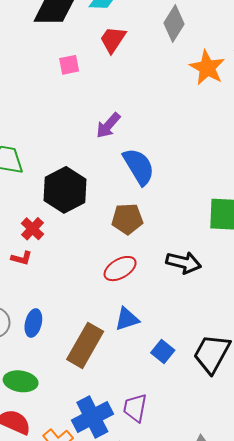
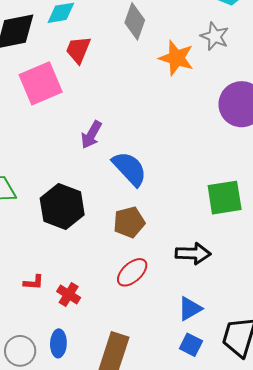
pink square: (69, 65) -> (41, 83), size x2.0
red cross: (32, 229) -> (69, 294), moved
blue triangle: (127, 319) -> (190, 309), moved

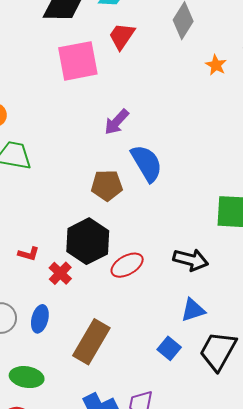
orange star: (176, 58) -> (216, 65), size x0.6
black hexagon: (62, 207) -> (88, 241), moved
brown pentagon: (129, 222) -> (107, 185), moved
blue triangle: (190, 309) -> (193, 310), moved

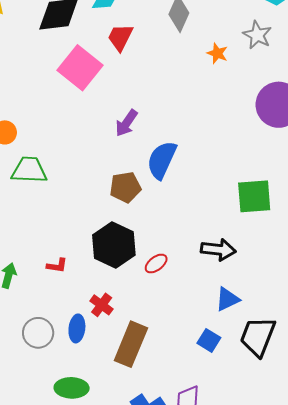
pink square: (78, 61) -> (80, 68), turned -33
blue semicircle: (147, 163) -> (162, 160), turned -117
red ellipse: (127, 265) -> (156, 263), size x0.7
red cross: (60, 273) -> (102, 305), moved

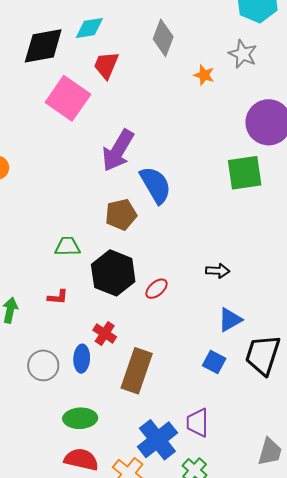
purple arrow: (126, 123) -> (118, 150), size x1.5
blue semicircle: (162, 160) -> (156, 185), turned 129
green trapezoid: (29, 170) -> (68, 246), moved, size x0.7
green square: (254, 196) -> (245, 173), moved
black arrow: (218, 250) -> (218, 271), size x0.7

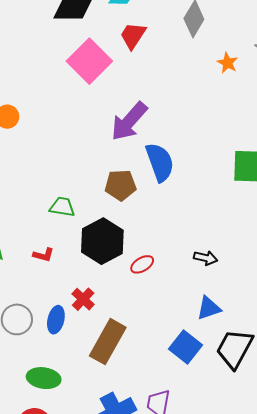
blue square: (214, 362) -> (186, 347), size x1.4

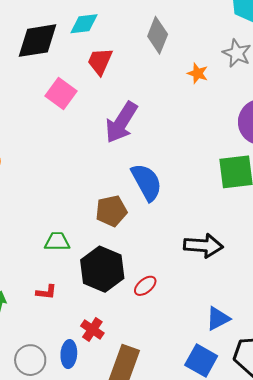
pink square: (89, 61) -> (61, 93), size x0.7
purple arrow: (129, 121) -> (121, 122), moved
black arrow: (206, 258) -> (203, 246), moved, size x1.6

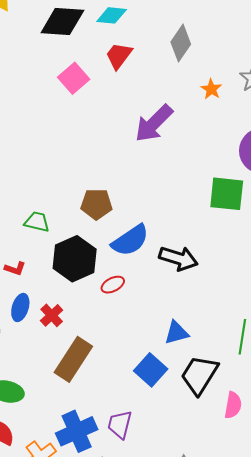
purple arrow: (121, 122) -> (154, 123), moved
blue semicircle: (147, 182) -> (130, 240), moved, turned 72
blue ellipse: (69, 354) -> (20, 307), moved

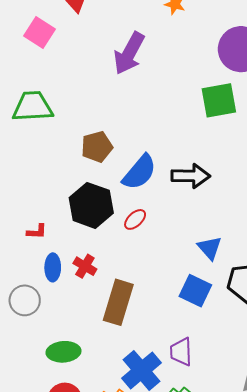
green trapezoid: (37, 222) -> (32, 107), moved, size x1.6
blue triangle: (176, 333) -> (210, 248), turned -40

